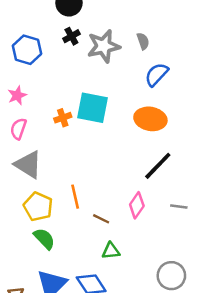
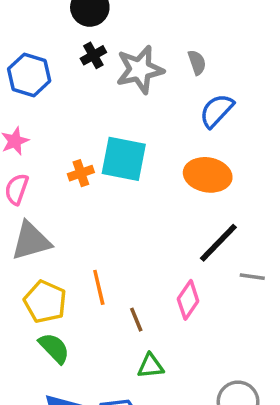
gray triangle: (28, 165) -> (31, 241), turned -48
gray line: (179, 207) -> (252, 277), moved
brown line: (101, 219) -> (136, 320), turned 42

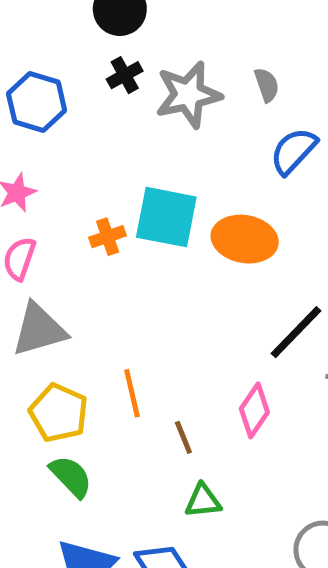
orange ellipse: (208, 175) -> (245, 239), moved

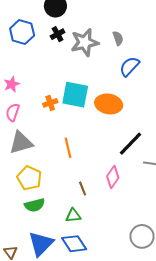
blue hexagon: (37, 102) -> (22, 32), moved
orange line: (132, 393) -> (68, 148), moved
green semicircle: (71, 476) -> (35, 205), turned 120
green triangle: (203, 501) -> (73, 216), moved

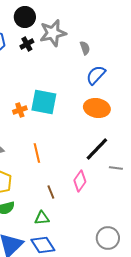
gray star: (85, 42) -> (53, 33), moved
orange ellipse: (109, 104) -> (97, 108), moved

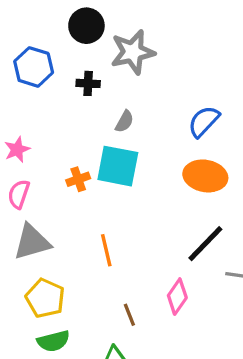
black cross: (27, 44) -> (88, 83), moved, turned 32
gray semicircle: (85, 48) -> (124, 121), moved, turned 48

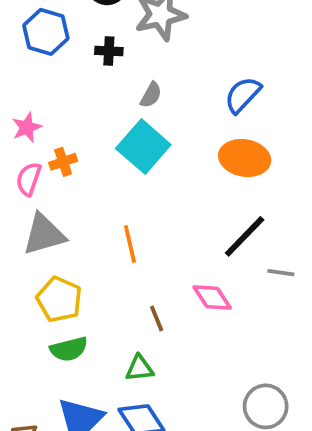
cyan square: (118, 166) -> (143, 147), turned 30
orange cross: (78, 179) -> (63, 162), moved
pink diamond: (177, 297) -> (212, 297), turned -68

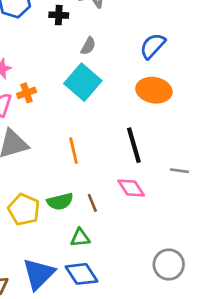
black line: (245, 236) -> (134, 145), moved, turned -60
yellow pentagon: (59, 299) -> (24, 210), moved
green semicircle: (69, 349) -> (60, 201), moved

